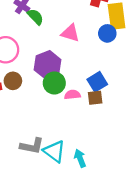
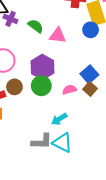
green semicircle: (35, 17) -> (36, 26), moved
green circle: (54, 83) -> (41, 86), moved
brown square: (95, 98) -> (90, 89), turned -32
cyan arrow: (80, 158) -> (59, 119), moved, turned -91

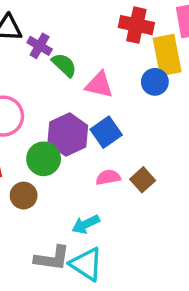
purple cross: (10, 19) -> (40, 46), moved
blue square: (89, 74) -> (106, 132), moved
green circle: (41, 86) -> (44, 159), moved
brown circle: (14, 87) -> (24, 196), moved

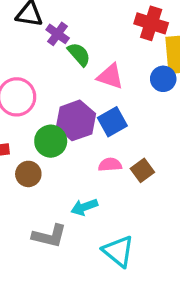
cyan triangle: (86, 264) -> (118, 251), moved

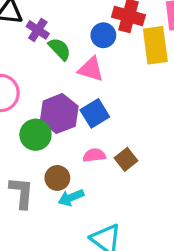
blue circle: (163, 79) -> (103, 35), moved
brown circle: (28, 174) -> (57, 178), moved
gray L-shape: (49, 236) -> (21, 193), moved, turned -96

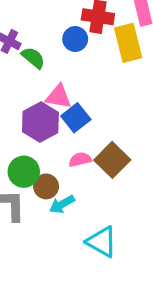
pink triangle: (91, 69) -> (58, 97), moved
green circle: (35, 135) -> (24, 172), moved
brown square: (126, 159) -> (112, 160), size x1.5

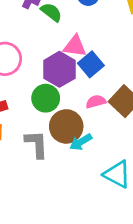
green circle: (24, 172) -> (46, 98), moved
brown circle: (46, 186) -> (66, 126), size x1.5

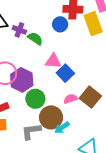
purple hexagon: (59, 69) -> (22, 80), moved
gray L-shape: (36, 144) -> (31, 131), turned -90

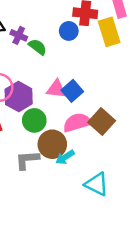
pink triangle: (53, 61) -> (56, 89), moved
pink semicircle: (70, 99) -> (77, 122), size x1.6

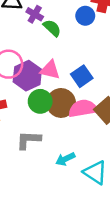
pink triangle: (56, 89) -> (50, 70), moved
brown circle: (52, 144) -> (61, 103), moved
cyan arrow: (65, 157) -> (65, 159), moved

